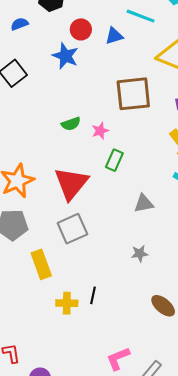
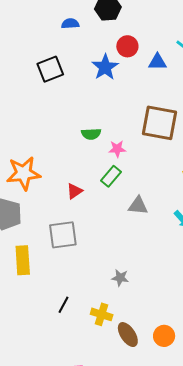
green rectangle: (114, 160) -> (111, 176), moved
red triangle: (71, 183) -> (74, 191), size x0.5
gray triangle: (144, 203) -> (138, 206), moved
yellow cross: (67, 303) -> (102, 314), moved

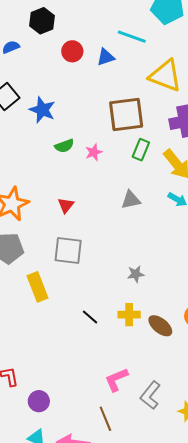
blue star: (105, 67) -> (42, 110), moved
green rectangle: (111, 176) -> (141, 150), moved
gray square: (63, 235) -> (68, 251), turned 32
black line: (64, 305) -> (90, 317), turned -60

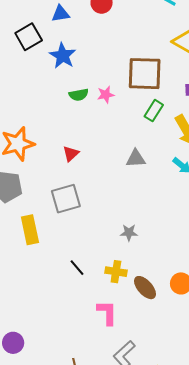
blue triangle: (106, 57) -> (61, 14), moved
pink star: (94, 152) -> (106, 95), moved
gray square: (68, 251) -> (66, 199), turned -32
pink L-shape: (116, 379) -> (107, 313), moved, turned 104

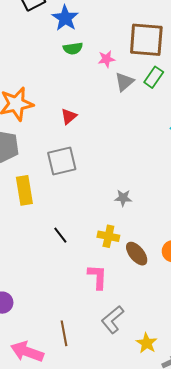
green semicircle: (79, 95) -> (73, 48), moved
gray triangle: (136, 159) -> (124, 82), moved, turned -40
black line: (77, 268) -> (60, 235), moved

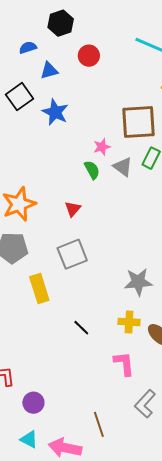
green semicircle: (73, 48) -> (92, 170), moved, turned -102
gray triangle: (124, 82) -> (123, 167), turned -35
gray star: (123, 198) -> (138, 282), size x1.6

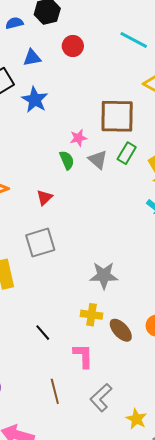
blue semicircle: (28, 48) -> (14, 23), moved
black line: (81, 328) -> (43, 333), moved
brown line: (99, 424) -> (55, 391), moved

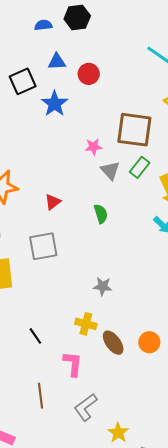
red circle: (73, 46) -> (89, 74), moved
green semicircle: (67, 160) -> (101, 214), moved
gray star: (104, 275) -> (103, 286), size x0.7

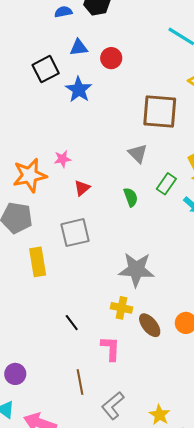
pink star: (93, 147) -> (62, 159), moved
green rectangle: (140, 167) -> (166, 184), moved
gray star: (103, 286) -> (136, 270), size x1.8
gray L-shape: (86, 407) -> (113, 406), moved

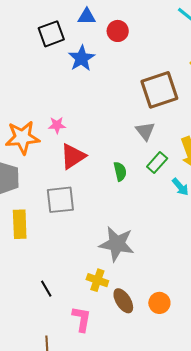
brown square: (160, 111) -> (159, 90), turned -30
gray triangle: (138, 153) -> (145, 131), moved
red triangle: (82, 188) -> (73, 156), size x1.6

